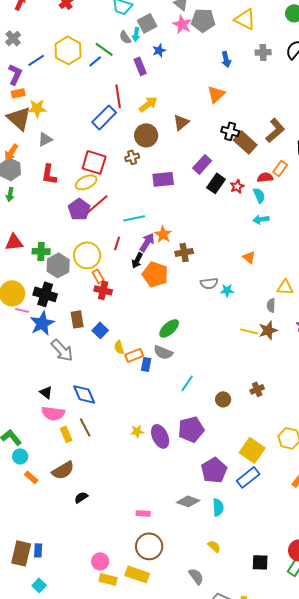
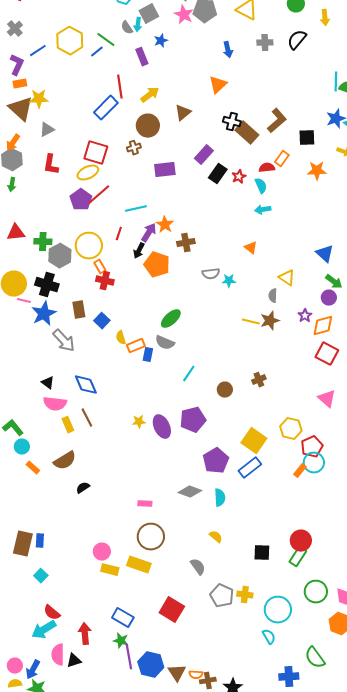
yellow triangle: (285, 287) -> (287, 278), turned 30

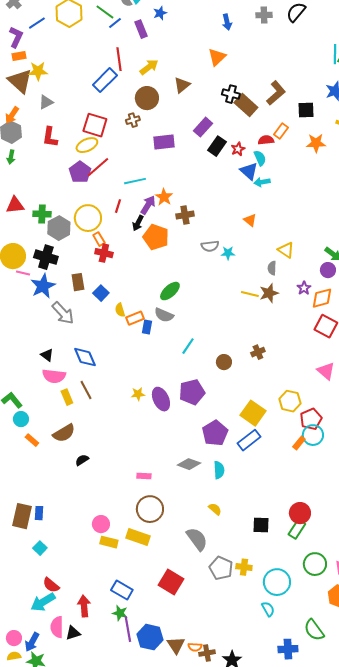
blue line: (97, 52) -> (115, 23), moved
blue triangle: (325, 254) -> (249, 171), moved
gray semicircle: (198, 567) -> (197, 539), size x1.4

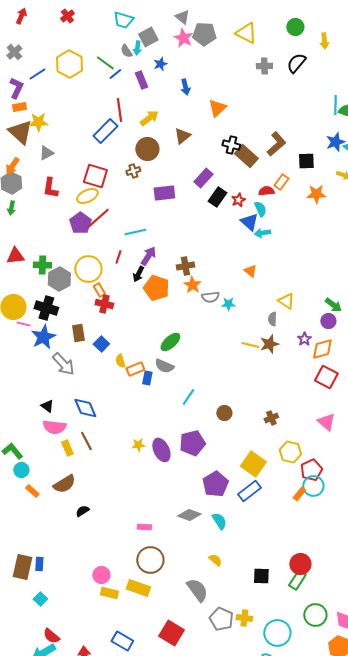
blue arrow: (227, 22) -> (185, 87), moved
orange star: (164, 197) -> (192, 285), moved
brown cross: (258, 352) -> (271, 418), moved
cyan semicircle: (219, 470) -> (219, 521), turned -30

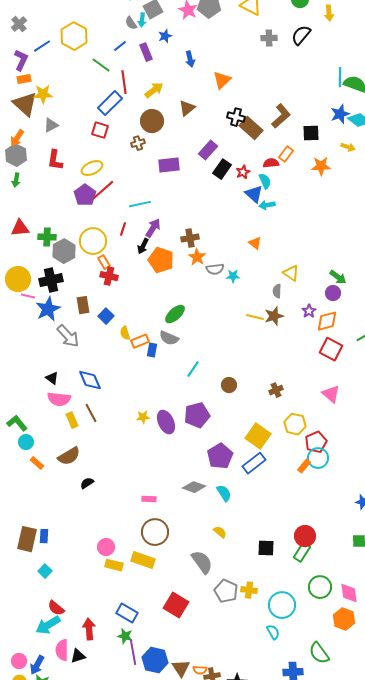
green line: (105, 63) -> (101, 65), moved
red square: (95, 176) -> (100, 130), moved, size x0.7
black cross: (46, 308) -> (51, 280), turned -30

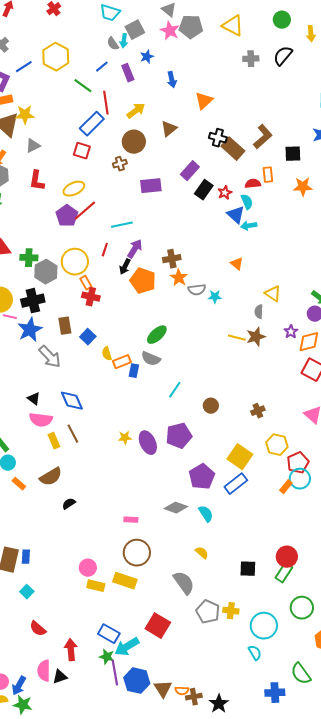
orange rectangle: (286, 154) -> (268, 175), turned -42
cyan arrow: (48, 625) -> (127, 647), moved

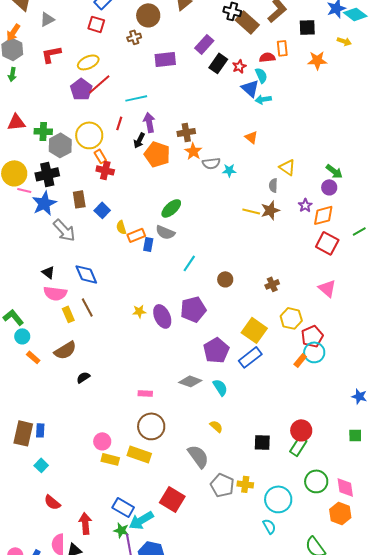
red L-shape: (37, 181) -> (51, 54), turned 70
purple arrow: (135, 249) -> (149, 122), turned -42

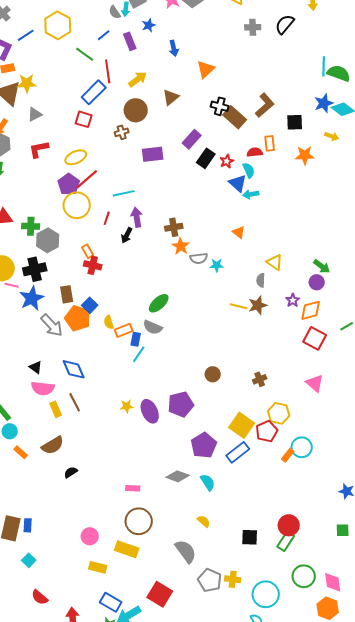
yellow circle: (89, 135) -> (77, 205), moved
orange pentagon: (157, 154) -> (78, 318), moved
cyan line: (189, 263) -> (139, 354), moved
red pentagon: (312, 336) -> (267, 431), moved
yellow rectangle: (110, 459) -> (98, 567), moved

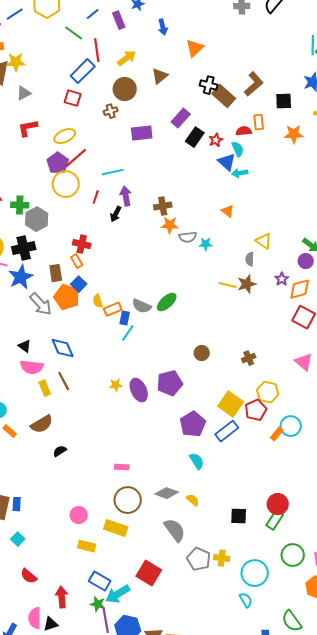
orange star: (181, 246) -> (170, 225), turned -30
orange rectangle: (88, 251) -> (77, 261), moved
green ellipse: (159, 303) -> (167, 302), moved
gray diamond: (178, 476) -> (167, 493), moved

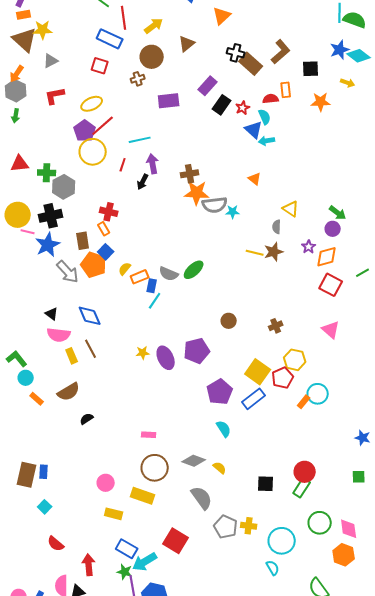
blue rectangle: (83, 71) -> (110, 39), turned 70
orange star: (170, 225) -> (197, 193), size x1.4
gray semicircle: (188, 237) -> (215, 205), size x1.4
yellow semicircle: (98, 301) -> (125, 269), turned 56

